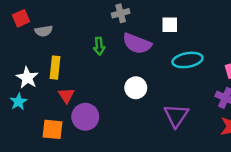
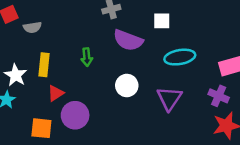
green arrow: (99, 46) -> (87, 57), moved
red triangle: (66, 95) -> (56, 93), turned 30
purple triangle: (176, 116) -> (169, 98), moved

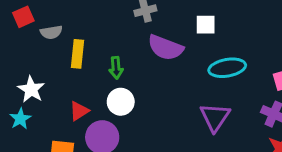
yellow rectangle: (44, 65) -> (77, 54), moved
white circle: (127, 85) -> (121, 102), moved

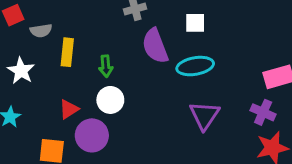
purple semicircle: (165, 48) -> (155, 46), turned 48
cyan ellipse: (227, 68) -> (195, 66), moved
white star: (31, 89) -> (21, 71), moved

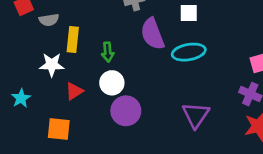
white star: (21, 71) -> (52, 65), moved, turned -30
purple triangle: (204, 115) -> (196, 115), moved
purple circle: (92, 135) -> (126, 111), moved

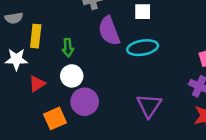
orange square: (59, 129) -> (55, 118), moved, turned -30

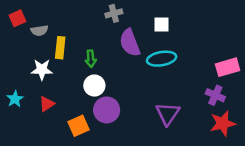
red triangle: (37, 84) -> (47, 104), moved

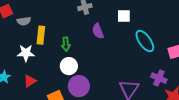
purple semicircle: (130, 43) -> (98, 31), size x0.7
cyan ellipse: (162, 59) -> (145, 41), moved, turned 65
purple cross: (215, 95) -> (159, 78), moved

